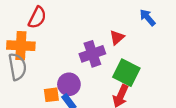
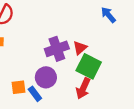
red triangle: (117, 37) -> (80, 48), moved
purple circle: (69, 84) -> (46, 77), moved

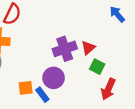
green square: (89, 66) -> (97, 67), size x0.6
red arrow: (83, 88) -> (108, 89), moved

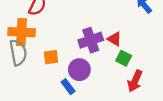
red triangle: (88, 48) -> (115, 39), turned -48
orange square: (26, 88) -> (51, 57), moved

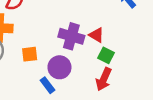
purple cross: (91, 40) -> (71, 36), turned 35
red arrow: (135, 81) -> (104, 79), moved

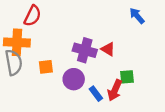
green square: (106, 55) -> (127, 77), moved, turned -32
blue rectangle: (48, 85) -> (96, 94), moved

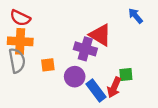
red semicircle: (33, 16) -> (20, 18), moved, turned 90
red triangle: (108, 49) -> (100, 35), moved, size x1.6
blue rectangle: (96, 94) -> (96, 91), size x1.5

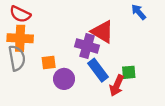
purple circle: (75, 77) -> (64, 79), moved
blue rectangle: (96, 91) -> (98, 70), moved

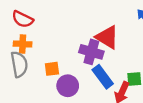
orange cross: (20, 38) -> (23, 44), size x0.7

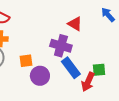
red triangle: (107, 37) -> (75, 24), moved, size x0.7

